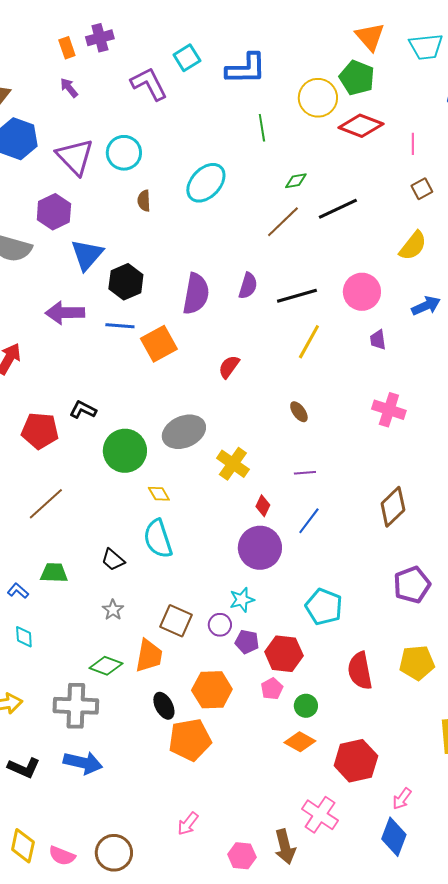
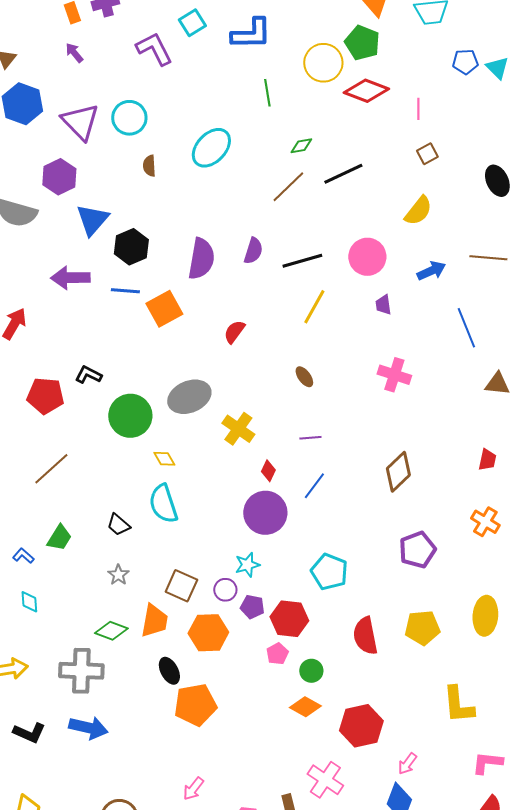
green trapezoid: (54, 573) -> (59, 538), turned 120
orange hexagon: (212, 690) -> (208, 633), moved

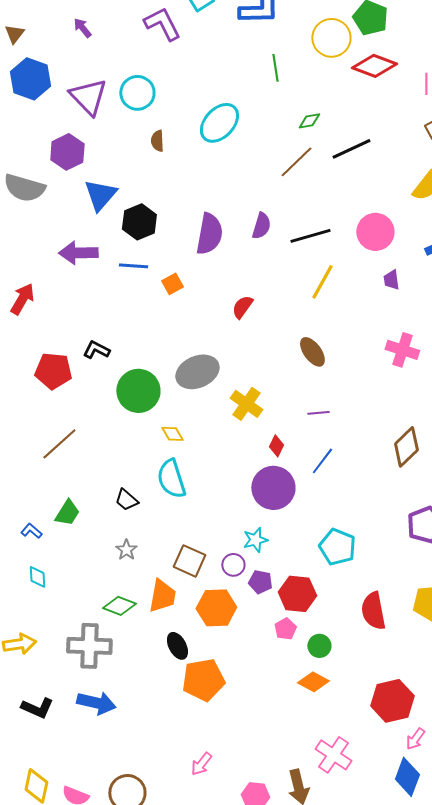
orange square: (164, 309) -> (172, 284), size x0.6
brown ellipse: (304, 377) -> (312, 352), size x1.4
red hexagon: (361, 726) -> (392, 701), moved

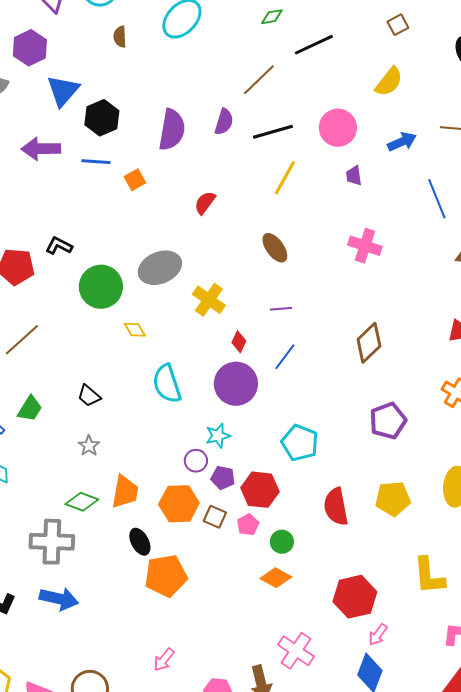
brown line: (296, 162) -> (259, 80), moved
cyan semicircle: (171, 479) -> (167, 384), moved
brown square: (189, 561) -> (215, 517), moved, size x0.7

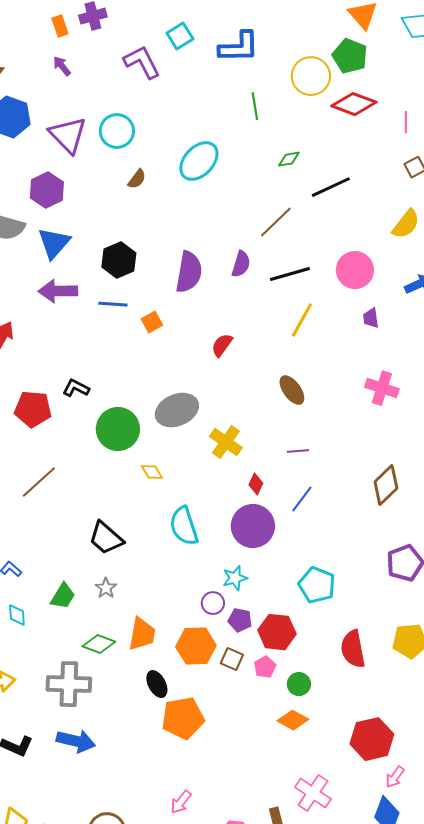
brown semicircle: (120, 37) -> (137, 179), turned -140
blue triangle: (63, 91) -> (54, 243), moved
black trapezoid: (89, 396) -> (106, 538), size x1.5
green trapezoid: (30, 409) -> (63, 596), moved

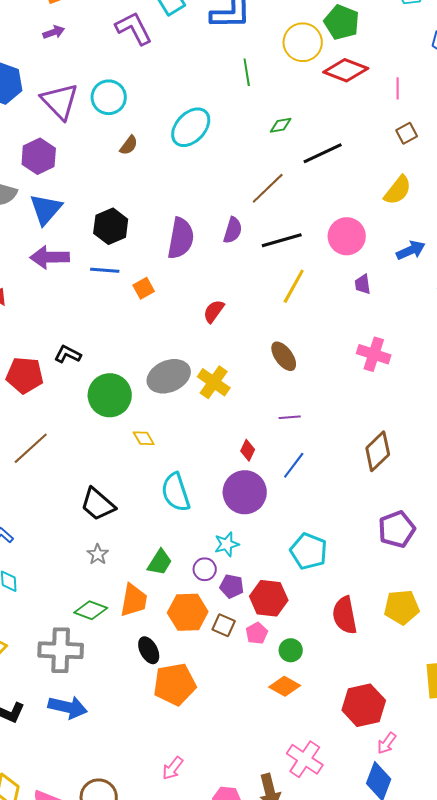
purple arrow: (62, 66) -> (54, 32), turned 110
yellow cross: (226, 442) -> (214, 382), moved
green trapezoid: (63, 596) -> (160, 562), moved

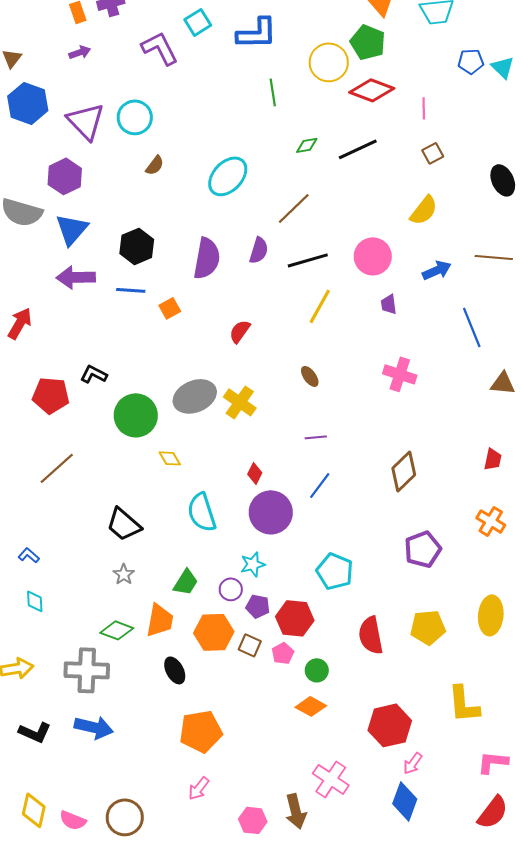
cyan ellipse: (191, 127) -> (228, 176), moved
black line: (323, 153) -> (358, 149), moved
brown ellipse: (284, 356) -> (310, 376), size x0.7
red diamond: (248, 450) -> (255, 473), moved
orange pentagon: (175, 684) -> (201, 731), moved

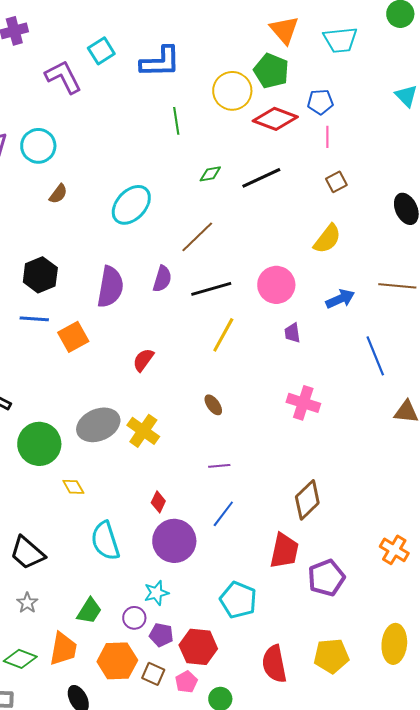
blue pentagon: (471, 61) -> (320, 102), moved
orange square: (170, 308) -> (73, 337), size x1.4
red trapezoid: (493, 459) -> (284, 551), moved, size x1.6

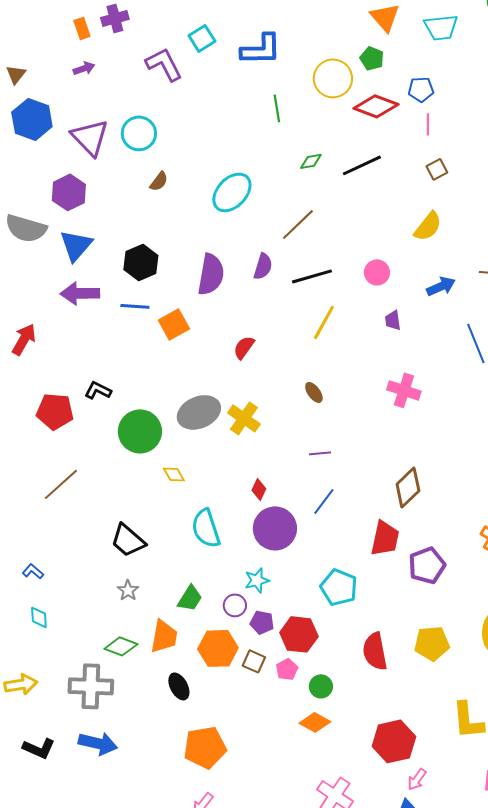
green pentagon: (271, 71) -> (372, 58), size x0.7
pink circle: (276, 285) -> (377, 272), size x0.7

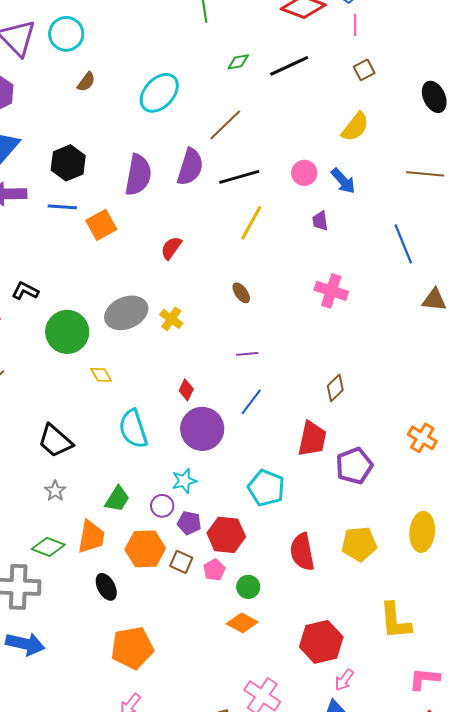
purple semicircle: (263, 266) -> (190, 167), size x1.4
blue arrow: (441, 286) -> (343, 181), moved, turned 72
yellow cross: (244, 418) -> (171, 319), size x0.7
brown diamond: (408, 487) -> (335, 388), size x0.7

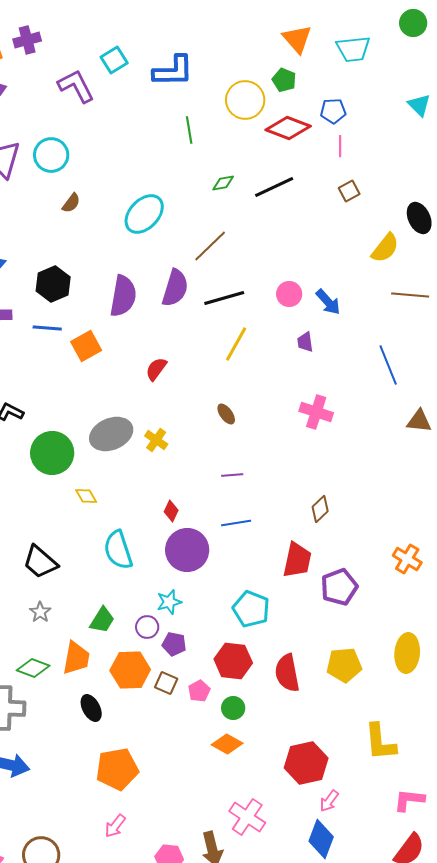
yellow semicircle: (355, 127) -> (385, 248), moved
blue line: (251, 402) -> (236, 523), turned 44
red hexagon: (226, 535) -> (233, 661), moved

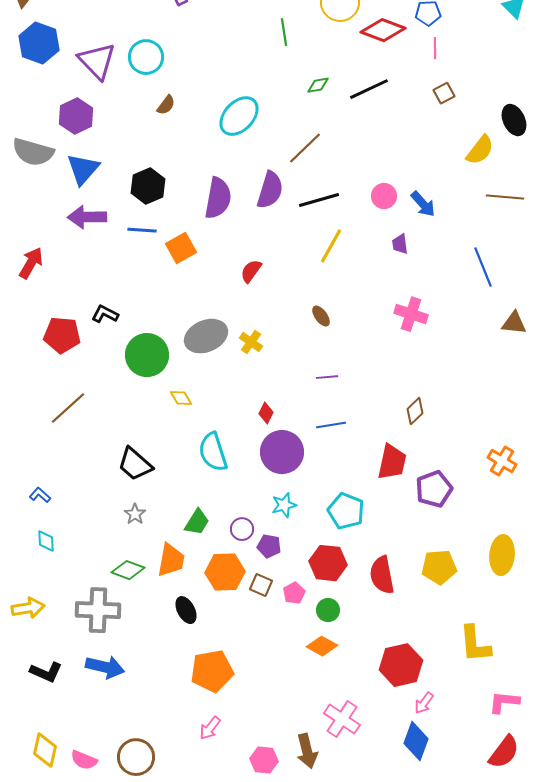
cyan star: (169, 602) -> (284, 505), moved

